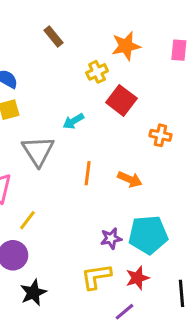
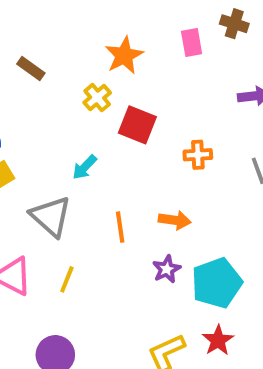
yellow line: (27, 220) -> (67, 279), moved
purple star: (111, 238) -> (167, 269), moved

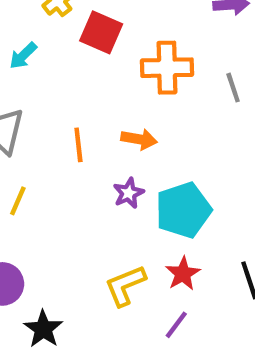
orange cross: (198, 155) -> (167, 68), size x1.6
cyan arrow: (85, 167) -> (23, 56), moved

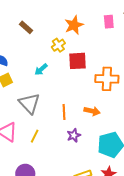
red square: (101, 32) -> (78, 61), turned -30
purple star: (129, 193) -> (74, 135), moved

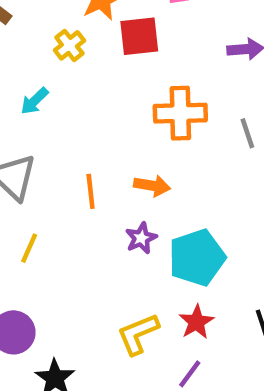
red square: (78, 61) -> (139, 36), moved
purple star: (74, 135) -> (141, 238), moved

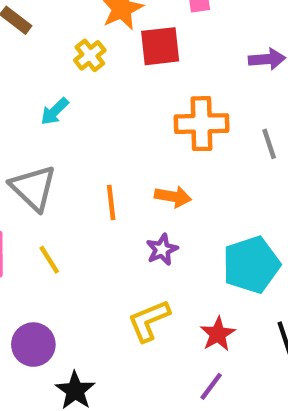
yellow line: (29, 248) -> (49, 260), turned -56
cyan pentagon: (197, 258) -> (251, 265), moved
yellow L-shape: (138, 334) -> (149, 321), moved

